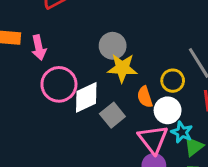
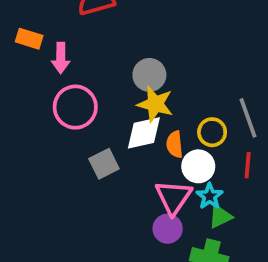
white diamond: (86, 97) -> (144, 133), moved
gray square: (112, 115) -> (104, 164), moved

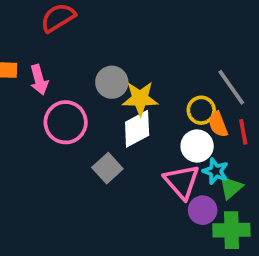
gray circle: (149, 75) -> (112, 82), moved
orange semicircle: (175, 144) -> (218, 124), moved
purple circle: (168, 229) -> (203, 210), moved

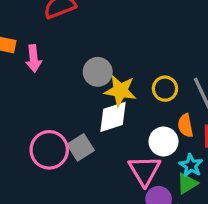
yellow circle: (201, 110) -> (165, 89), moved
pink circle: (66, 122) -> (49, 150), moved
cyan star: (216, 171) -> (191, 165), moved

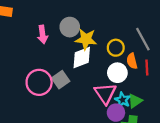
pink arrow: (34, 58) -> (43, 34), moved
yellow circle: (165, 89) -> (116, 48), moved
cyan star: (191, 165) -> (123, 100), moved

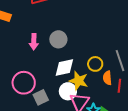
yellow star: (86, 39) -> (79, 81), moved
white circle: (117, 73) -> (68, 91), moved
gray square: (61, 80) -> (41, 97), moved

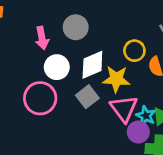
white circle: (68, 91) -> (57, 67), moved
gray square: (41, 97) -> (87, 97), moved

